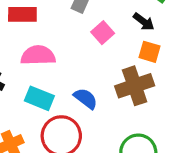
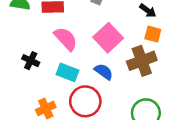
pink square: (103, 33) -> (108, 38), moved, size x1.6
pink semicircle: (38, 55) -> (66, 39), turned 50

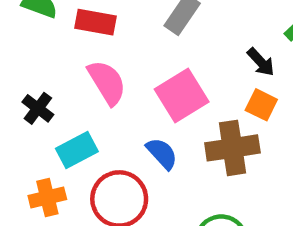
cyan rectangle: (68, 72) -> (77, 150), moved, turned -60

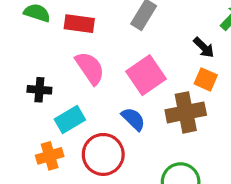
black cross: (38, 108) -> (39, 90), turned -30

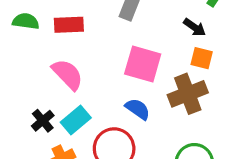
pink semicircle: (90, 68) -> (67, 74), moved
pink square: (146, 75) -> (143, 64), turned -30
black cross: (39, 90) -> (43, 121), moved, turned -35

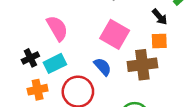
orange square: (202, 58) -> (159, 41), turned -30

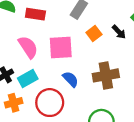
pink square: (115, 34) -> (61, 48), moved, turned -30
orange square: (159, 41) -> (94, 33), moved, turned -32

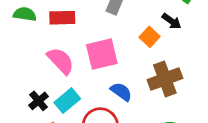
orange square: (94, 33) -> (150, 37), moved

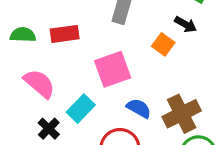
pink semicircle: (61, 61) -> (39, 83), moved
brown cross: (165, 79) -> (182, 114), moved
cyan rectangle: (67, 101) -> (81, 109), moved

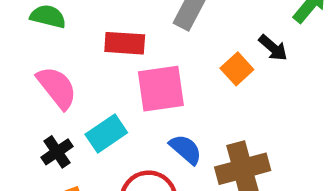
red rectangle: (65, 34) -> (125, 43), moved

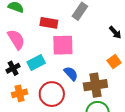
orange square: (237, 69) -> (114, 62), moved

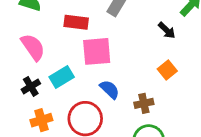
brown cross: (95, 85) -> (144, 103), size x0.6

